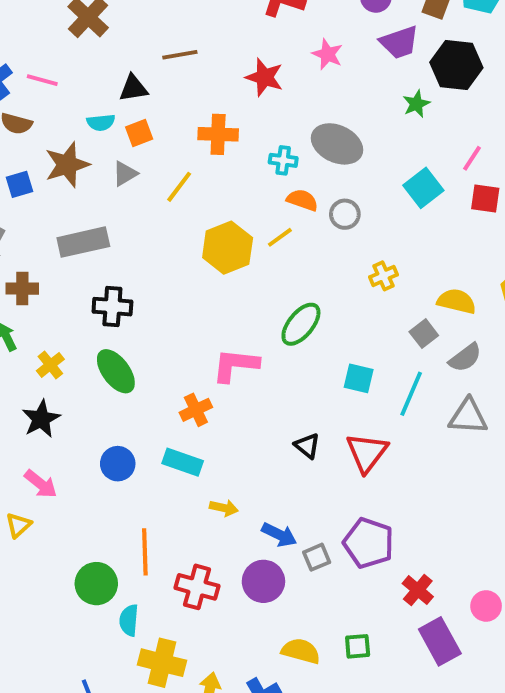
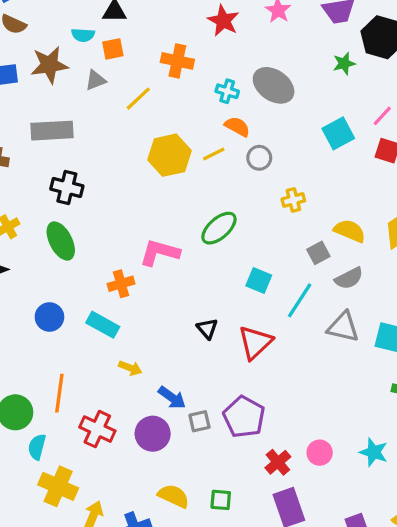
gray circle: (345, 214) -> (259, 158), moved
pink circle: (486, 606) -> (320, 453), moved

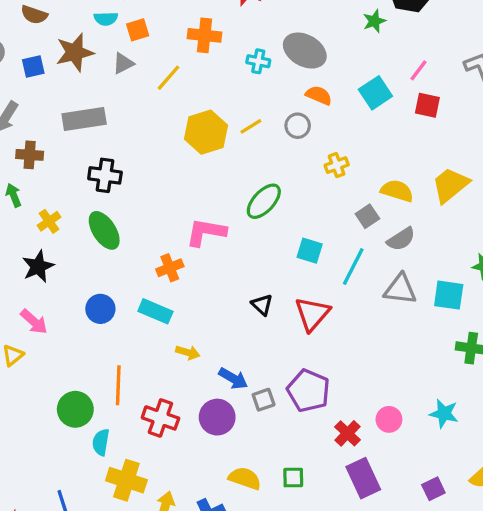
orange semicircle: (237, 127) -> (319, 95), moved

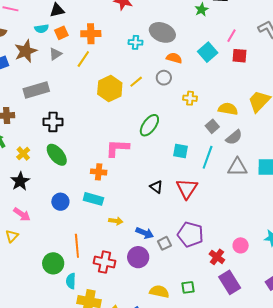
orange cross: (204, 35) -> (91, 34), moved
yellow cross: (337, 165) -> (190, 98), turned 32
orange cross: (170, 268) -> (99, 172), turned 35

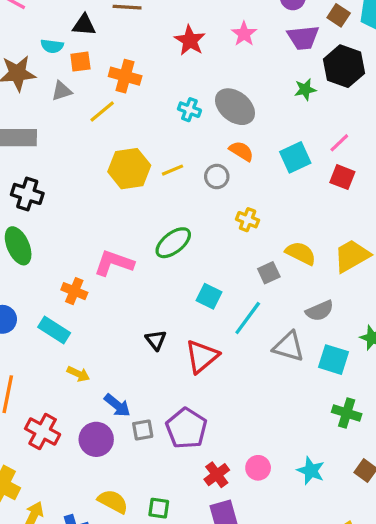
gray semicircle: (234, 137) -> (320, 311), moved

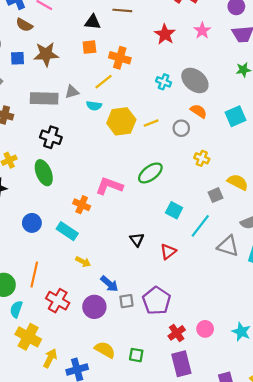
cyan semicircle: (52, 46) -> (94, 106), moved
gray triangle: (62, 91) -> (72, 92), moved
red triangle: (202, 356) -> (168, 252), size x0.7

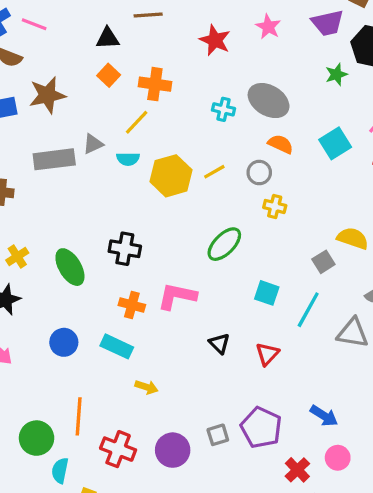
orange square: (89, 47) -> (109, 75), turned -32
black cross: (51, 137) -> (125, 249), moved
yellow cross: (202, 158) -> (275, 206), moved
pink L-shape: (109, 186) -> (177, 296), moved
blue arrow: (109, 284) -> (324, 416), moved

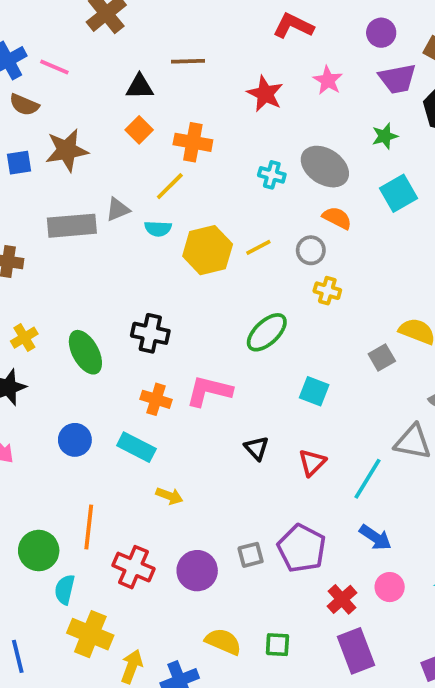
green star: (336, 74) -> (385, 136), moved
cyan square: (335, 143) -> (398, 193), moved
cyan line: (308, 310) -> (367, 479), moved

